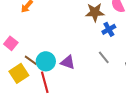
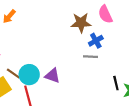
gray line: (104, 57) -> (91, 57), moved, turned -48

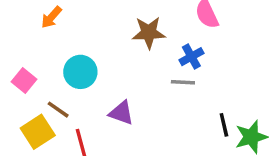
brown star: (81, 23) -> (149, 33), moved
cyan circle: (29, 75) -> (80, 72), moved

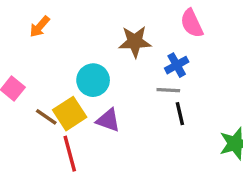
cyan circle: (80, 72) -> (93, 80), moved
black line: (224, 125) -> (180, 114), moved
yellow square: (38, 132) -> (70, 114), moved

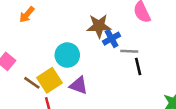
blue cross: (177, 65) -> (112, 39), moved
gray line: (168, 90) -> (129, 51), moved
black line: (180, 114) -> (138, 66), moved

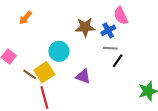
blue cross: (112, 39) -> (108, 30), moved
black line: (138, 66) -> (118, 61), turned 48
purple triangle: (79, 85) -> (83, 76), moved

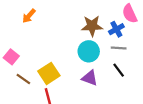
cyan circle: (59, 51) -> (89, 51), moved
black line: (118, 61) -> (119, 70), moved, turned -72
brown line: (30, 74) -> (23, 79), moved

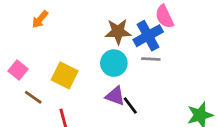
blue cross: (116, 29) -> (148, 36), size x1.5
black line: (119, 70) -> (130, 105), moved
yellow square: (49, 73) -> (65, 75), moved, turned -30

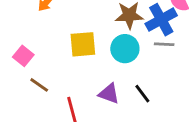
yellow square: (65, 75) -> (83, 44), moved, turned -32
purple triangle: (115, 96) -> (109, 94), moved

